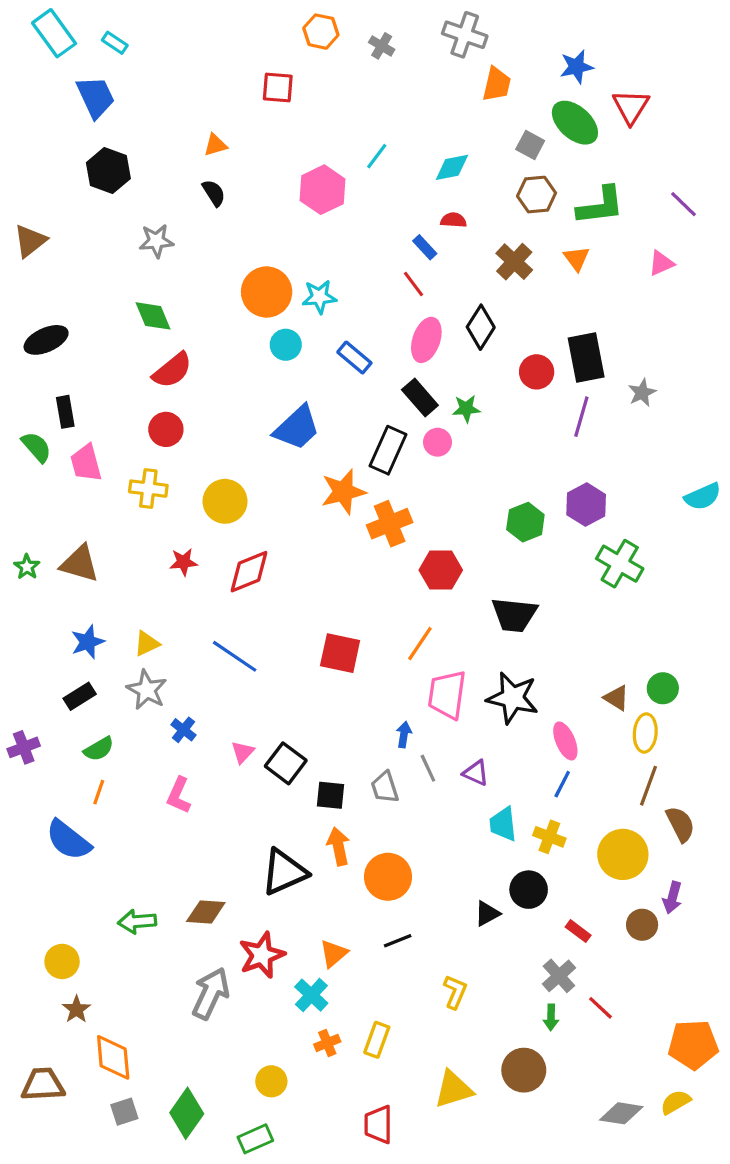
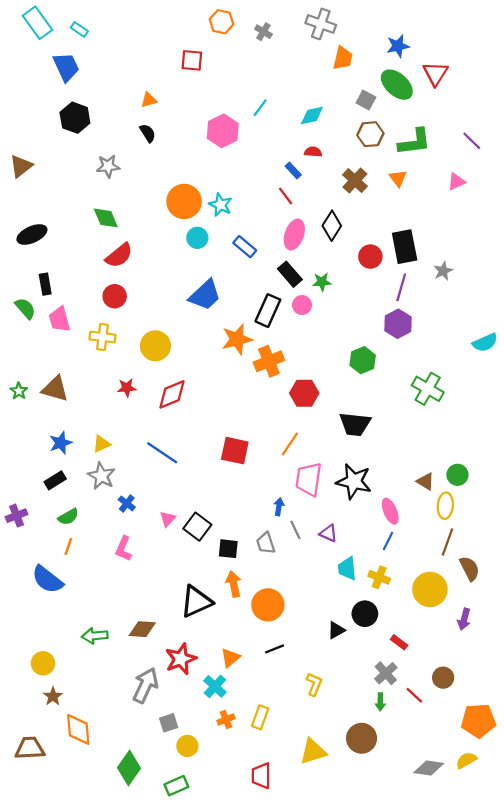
cyan star: (319, 297) -> (220, 205), turned 30
purple hexagon: (586, 505) -> (398, 324), moved
brown circle: (642, 925) -> (443, 678), moved
gray square: (124, 1112) -> (169, 723), moved

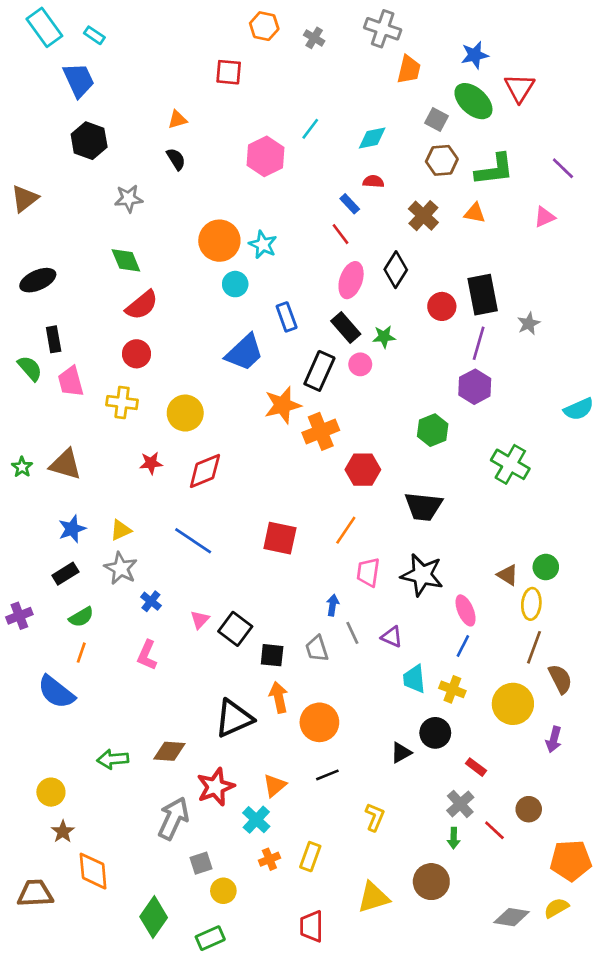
orange triangle: (398, 178) -> (475, 213), turned -42
blue rectangle: (245, 247) -> (287, 317), moved, turned 30
pink trapezoid: (309, 479) -> (368, 572), size x0.7

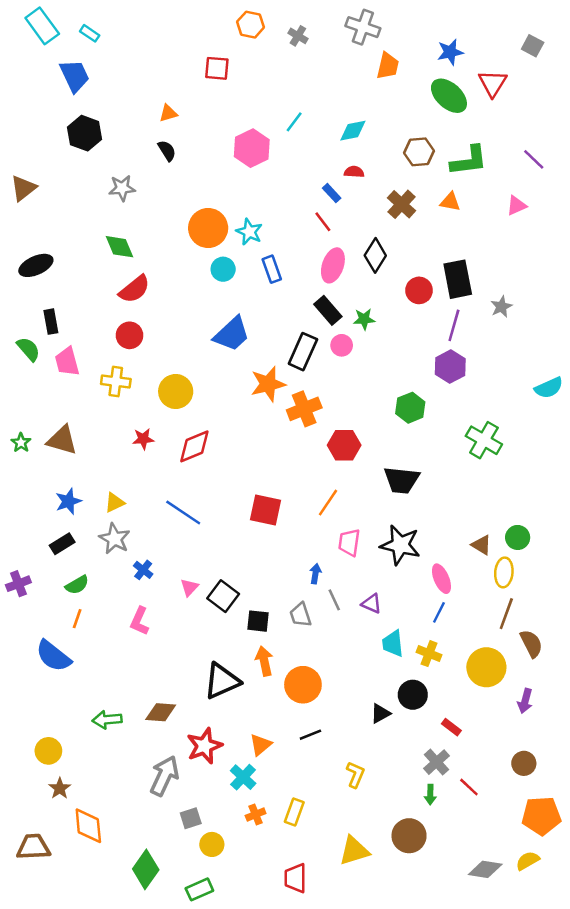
gray square: (437, 120) -> (533, 46), moved
blue rectangle: (287, 317) -> (272, 269), moved
brown circle: (529, 809) -> (524, 763), moved

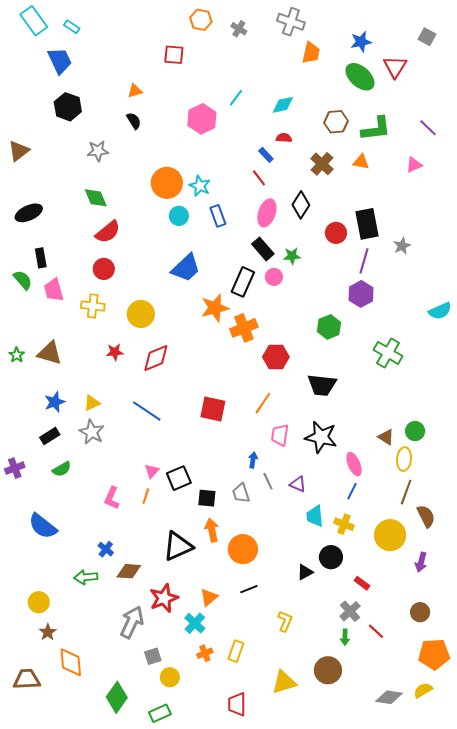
blue cross: (143, 570) -> (106, 549), moved
black square: (223, 596) -> (179, 478), turned 30
orange line: (77, 619) -> (146, 496), moved

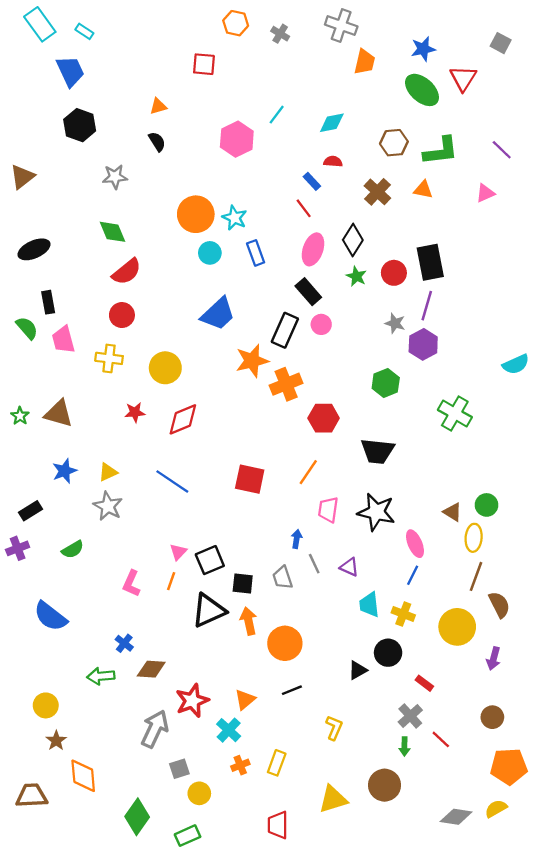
gray star: (402, 246) -> (395, 323), moved, turned -30
green star: (292, 256) -> (356, 276), moved, turned 30
black rectangle: (50, 436) -> (30, 511), moved
black triangle: (178, 546) -> (209, 610), moved

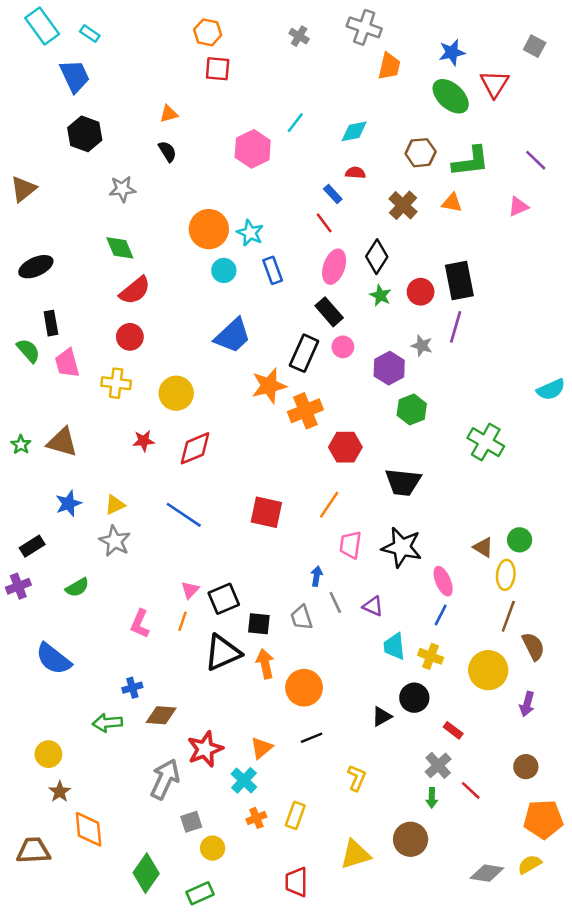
orange hexagon: (236, 23) -> (208, 32), moved
purple hexagon: (423, 344) -> (389, 368), moved
blue cross: (124, 643) -> (132, 688), turned 36

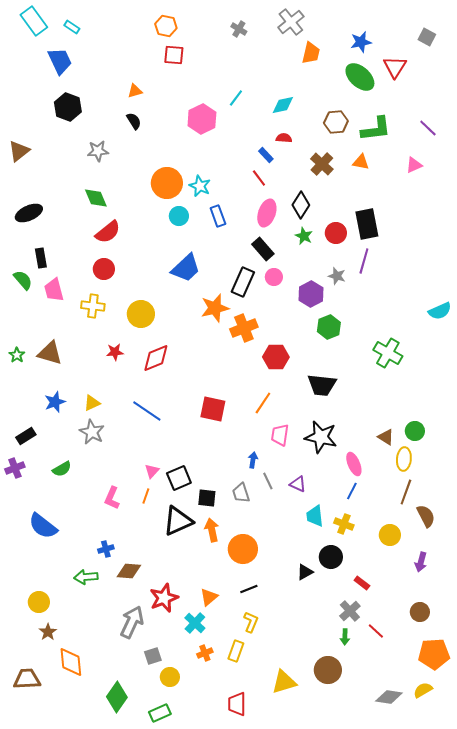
gray cross: (364, 27) -> (291, 22), turned 32
yellow circle: (488, 670) -> (390, 535), size x0.7
yellow L-shape: (357, 778) -> (251, 622), moved

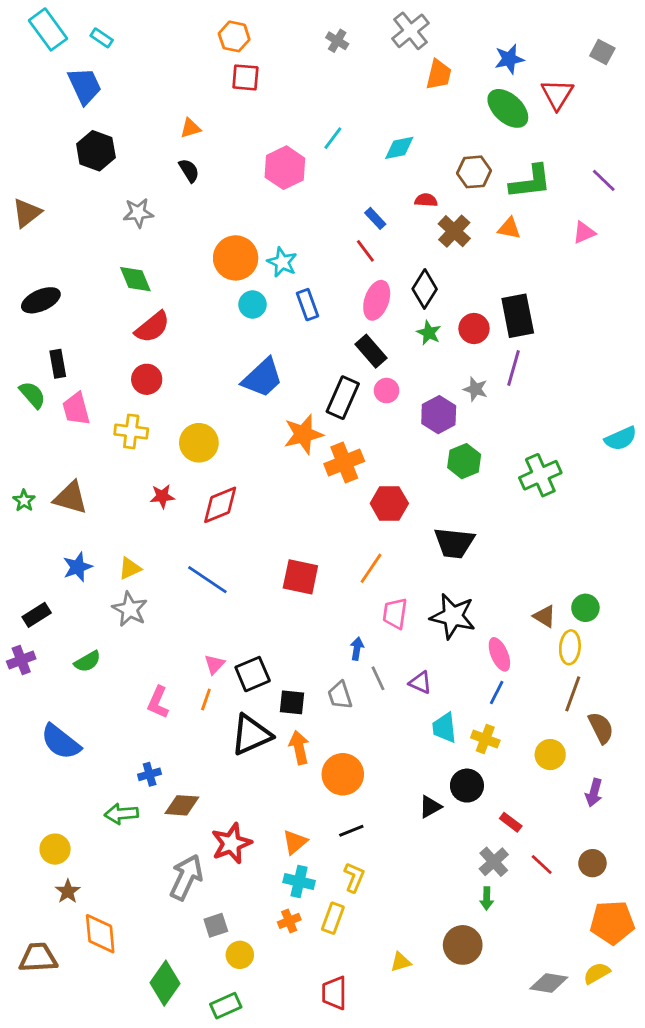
red semicircle: (284, 138) -> (426, 200), moved
green cross: (388, 353) -> (540, 475), moved, turned 36
cyan cross: (195, 623) -> (299, 881), moved, turned -30
red line: (376, 631) -> (542, 865), moved
yellow triangle: (284, 682) -> (401, 962), size x0.6

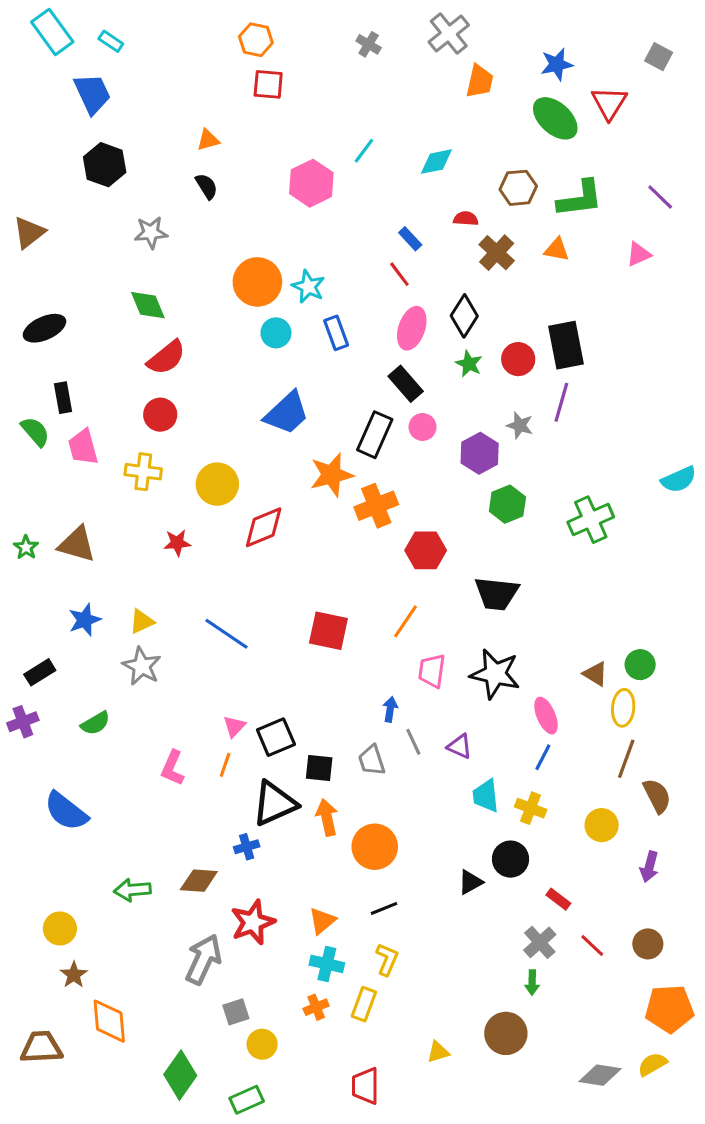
red diamond: (220, 505) -> (264, 527), moved
blue cross: (150, 774) -> (247, 847), moved

